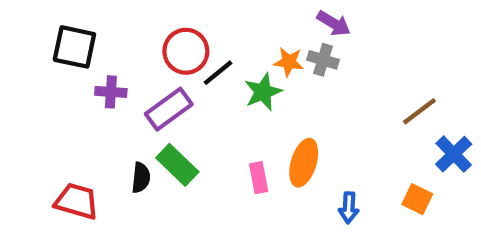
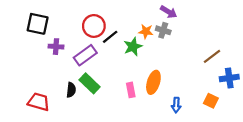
blue cross: (454, 154) -> (229, 78), turned 36

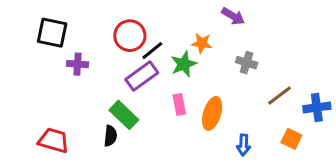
gray cross: (163, 30) -> (247, 63), moved
purple rectangle: (85, 55) -> (142, 76), moved
brown line: (212, 56) -> (279, 95), moved
black semicircle: (71, 90) -> (110, 136), moved
pink rectangle: (131, 90) -> (179, 104), moved

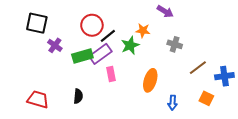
purple cross: (77, 64) -> (55, 45), turned 32
pink rectangle: (179, 104) -> (111, 74), moved
green rectangle: (124, 115) -> (82, 56), moved, turned -60

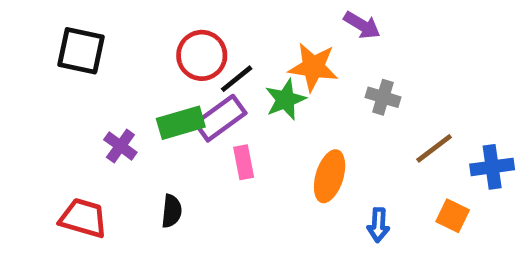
orange star: (143, 31) -> (313, 67), size x1.5
purple cross: (55, 45) -> (120, 146), moved

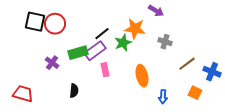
red circle: (202, 55) -> (55, 24), moved
blue cross: (492, 167) -> (212, 72), turned 30
orange ellipse: (330, 176) -> (142, 76), turned -30
red trapezoid: (83, 218) -> (23, 94), moved

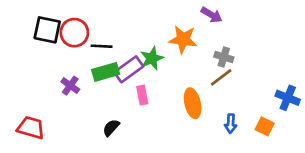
black line: (102, 34) -> (102, 46), moved, turned 42
green star: (123, 43) -> (152, 58), moved
brown line: (187, 64) -> (221, 77), moved
black semicircle: (74, 91) -> (111, 128), moved, turned -144
blue arrow: (163, 97) -> (231, 124), moved

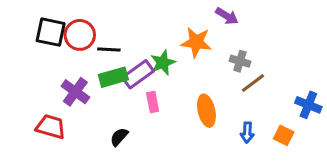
brown line: (221, 77) -> (253, 83), moved
purple cross: (70, 86) -> (75, 92), size x1.4
red trapezoid: (31, 128) -> (51, 127), moved

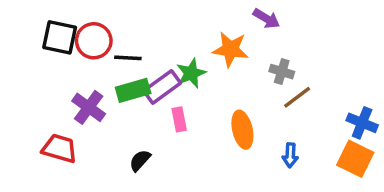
orange square: (284, 135) -> (355, 159), moved, size x1.5

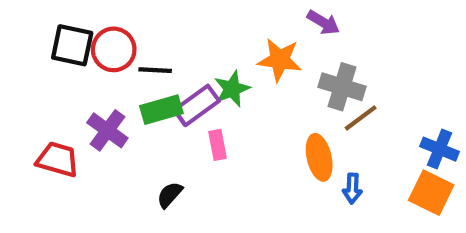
gray cross: (282, 72) -> (342, 87), size x1.5
orange ellipse: (242, 130) -> (319, 157), moved
red trapezoid: (60, 148) -> (58, 159), moved

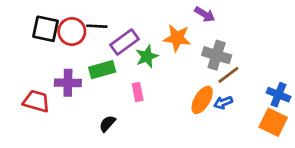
black line: (155, 70) -> (97, 26), moved
purple rectangle: (197, 105) -> (124, 42), moved
purple cross: (107, 130) -> (68, 83), turned -35
orange ellipse: (319, 157) -> (202, 100), turned 44
blue arrow: (352, 188) -> (223, 103), moved, turned 66

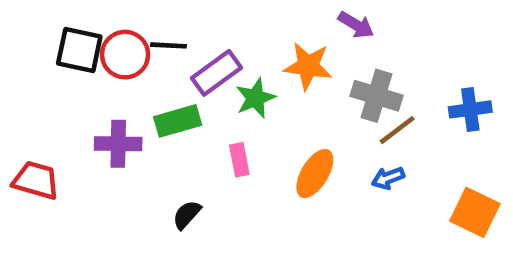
blue cross: (278, 95) -> (470, 109), moved, turned -30
orange ellipse: (202, 100) -> (315, 173), moved
red trapezoid: (36, 101) -> (36, 180), moved

